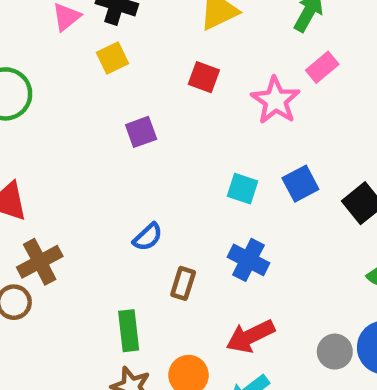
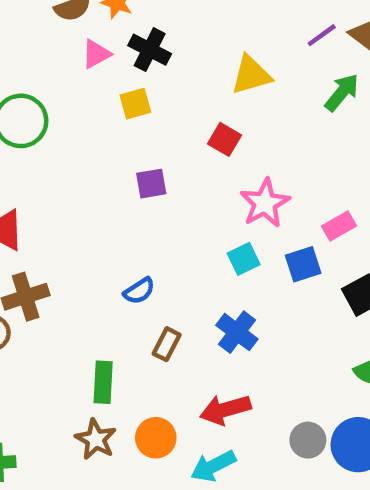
pink rectangle: (322, 67) -> (339, 226), moved
pink star: (276, 100) -> (265, 203), moved
cyan square: (242, 189) -> (244, 259), turned 36

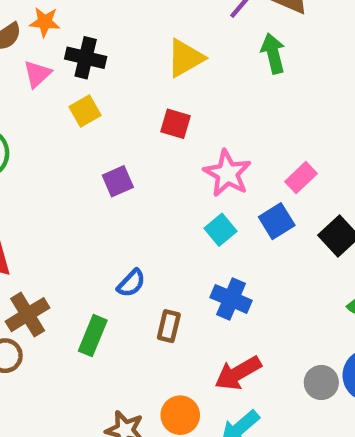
green arrow: (342, 92) -> (273, 53), turned -39
green rectangle: (103, 382) -> (93, 336), moved, turned 33

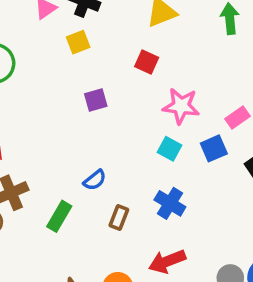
pink star: (227, 173) -> (181, 106), turned -30
cyan square: (220, 230) -> (169, 149), turned -30

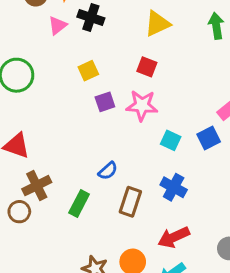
yellow square: (78, 42) -> (88, 71), moved
pink star: (181, 106) -> (142, 105), moved
brown rectangle: (119, 217) -> (130, 202), size x1.4

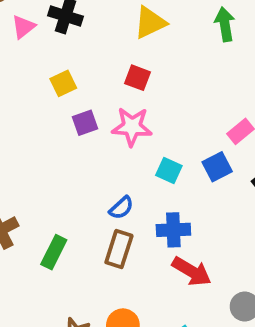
blue semicircle: (108, 171) -> (121, 208), moved
blue cross: (174, 187) -> (173, 230), turned -30
red arrow: (174, 237) -> (192, 271), moved, turned -124

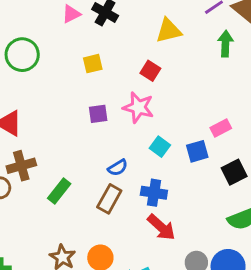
purple square: (85, 123) -> (98, 114), moved

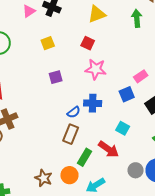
pink star: (138, 107) -> (96, 69), moved
cyan square: (160, 147) -> (123, 128), moved
green rectangle: (59, 191) -> (85, 157), moved
blue cross: (154, 193) -> (93, 103), moved

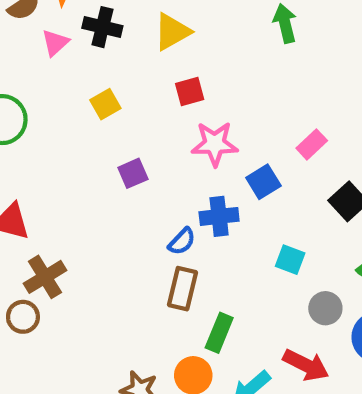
yellow triangle: (97, 14) -> (172, 32), moved
red square: (88, 43) -> (190, 92), turned -32
blue square: (127, 94) -> (263, 182), moved
red arrow: (109, 149) -> (306, 365), moved
gray circle: (136, 170) -> (325, 308), moved

